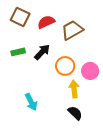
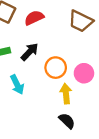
brown trapezoid: (72, 30) -> (81, 21), moved, turned -125
cyan arrow: (31, 102) -> (17, 85), moved

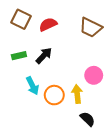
orange circle: (56, 68) -> (54, 95), moved
black semicircle: (67, 121) -> (87, 119), moved

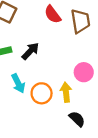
red semicircle: (48, 24) -> (53, 14), moved, turned -102
brown trapezoid: (91, 28) -> (80, 21), turned -125

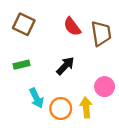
black arrow: (30, 51) -> (65, 66), moved

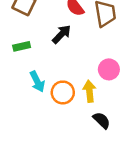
black arrow: (65, 66) -> (62, 34), moved

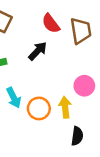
black semicircle: (102, 120) -> (77, 136), turned 54

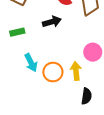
black arrow: (38, 51) -> (52, 22), turned 30

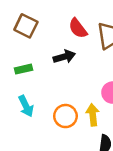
cyan arrow: (31, 63) -> (26, 106), moved

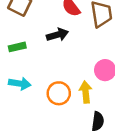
cyan arrow: (26, 106) -> (20, 84), turned -55

